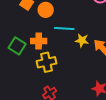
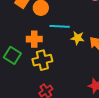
green square: (17, 46) -> (12, 55), moved

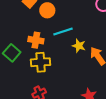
cyan line: (60, 26) -> (63, 32), turned -30

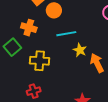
orange cross: (36, 40) -> (29, 28), moved

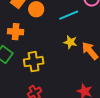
cyan line: (66, 34) -> (69, 15), moved

